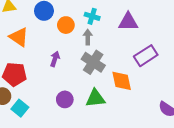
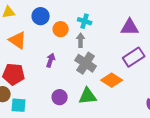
purple triangle: (128, 22) -> (130, 27), moved
orange diamond: (122, 81) -> (112, 80), turned -45
cyan square: (20, 108) -> (19, 105), turned -35

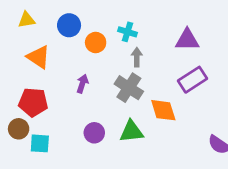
gray arrow: (81, 40) -> (137, 57), moved
orange diamond: (112, 80) -> (163, 110), turned 40

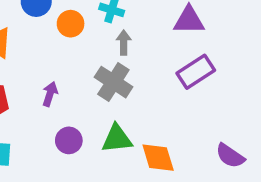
purple arrow: (82, 84) -> (50, 94), moved
orange diamond: (163, 110) -> (158, 158), moved

